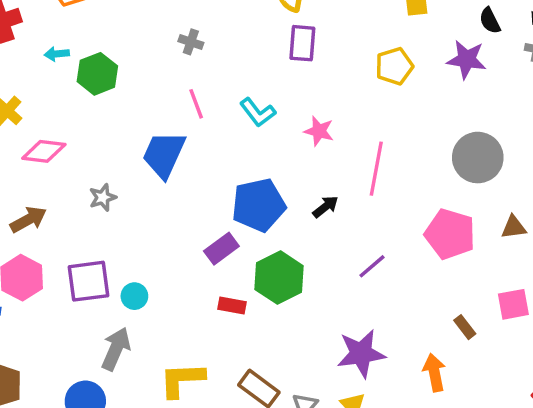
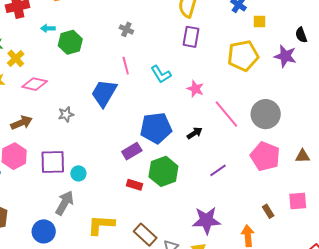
yellow pentagon: (394, 66) -> (243, 56), size x1.4
gray circle: (478, 158) -> (266, 114), moved
pink line: (376, 169) -> (226, 114), turned -56

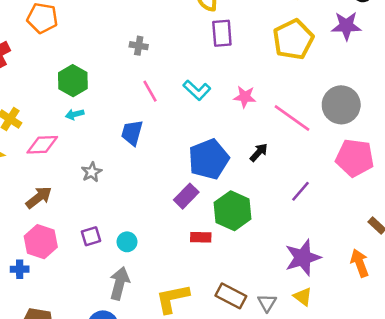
cyan arrow: (48, 28) -> (75, 114), moved
blue trapezoid: (104, 93) -> (132, 133), size x0.7
purple square: (53, 162) -> (91, 236), size x0.6

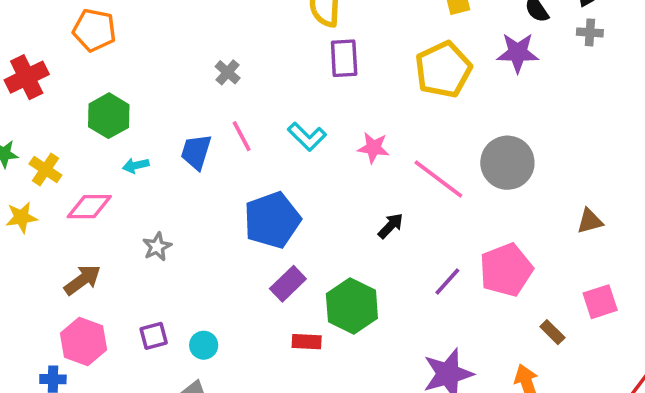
gray cross: (139, 46) -> (228, 72), turned 30
green hexagon: (73, 81) -> (109, 116), moved
blue trapezoid: (132, 133) -> (196, 152), moved
pink pentagon: (355, 158) -> (506, 270), moved, turned -30
blue pentagon: (209, 159) -> (272, 220), moved

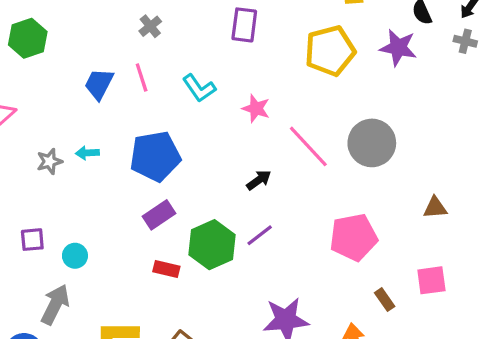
gray cross: (228, 72) -> (150, 26), moved
cyan arrow: (136, 165) -> (87, 153), moved
purple line: (447, 281) -> (260, 235), moved

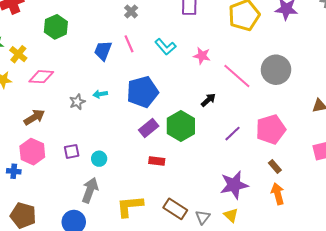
purple line: (260, 235) -> (233, 134), moved
green hexagon: (212, 245) -> (181, 126), moved
brown rectangle: (385, 300) -> (275, 167), moved

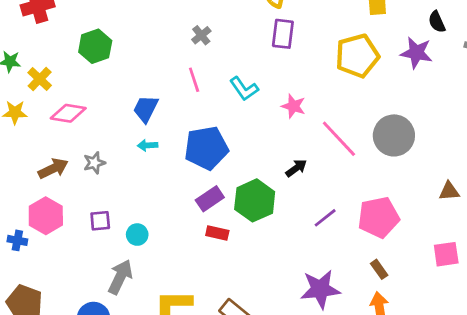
blue trapezoid: (103, 51) -> (146, 109), moved
gray star: (77, 102) -> (94, 163), moved
red rectangle: (157, 161) -> (217, 233), moved

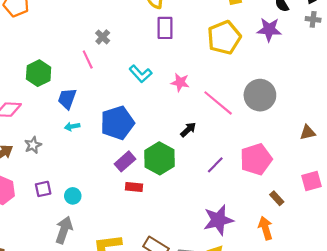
green hexagon: (95, 46) -> (39, 73), moved
pink line: (194, 80) -> (88, 60), moved
brown rectangle: (379, 269) -> (277, 198), moved

